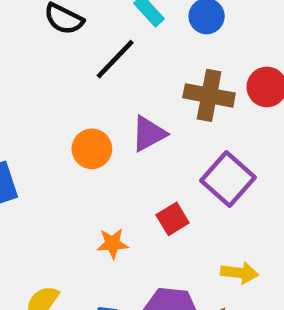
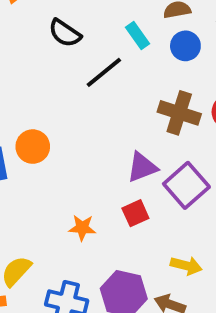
purple triangle: (149, 134) -> (142, 167), moved
orange circle: (92, 149) -> (33, 147), moved

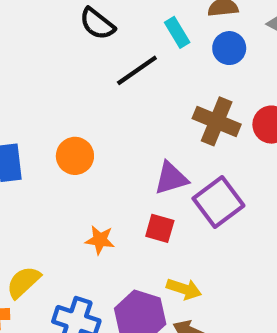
orange circle: (33, 147) -> (75, 156), moved
red square: (135, 213) -> (160, 228), turned 36
yellow arrow: (186, 266) -> (184, 289), moved

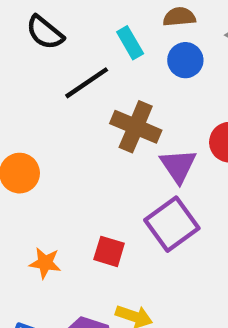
brown cross: (217, 121) -> (136, 127), moved
purple triangle: (171, 178) -> (178, 166), moved, turned -48

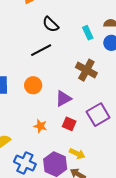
black line: (87, 83) -> (41, 50), moved
purple triangle: (178, 166) -> (63, 99), moved, turned 30

